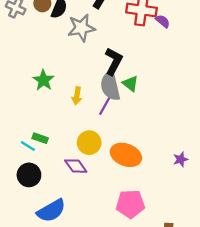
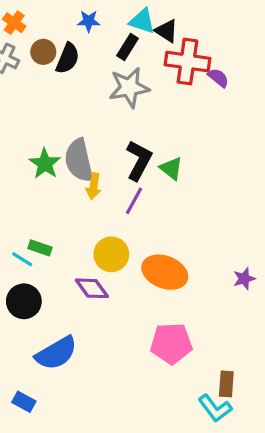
gray star: (81, 28) -> (129, 87), moved
black L-shape: (114, 61) -> (139, 160), moved
gray semicircle: (110, 86) -> (79, 160), moved

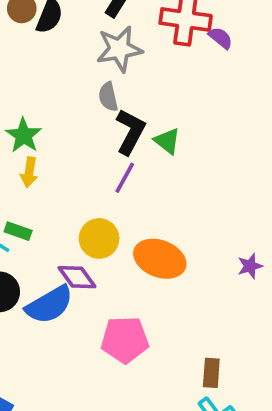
gray semicircle: (79, 160) -> (108, 97), moved, size x0.6
yellow arrow: (94, 186) -> (29, 172), moved
pink pentagon: (171, 343) -> (125, 340), moved
blue semicircle: (56, 353) -> (49, 305), moved
brown rectangle: (226, 384) -> (211, 373), moved

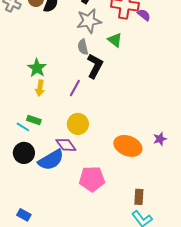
green triangle: (167, 141) -> (115, 40), moved
purple line: (125, 178) -> (75, 88), moved
orange ellipse: (160, 259) -> (128, 146), moved

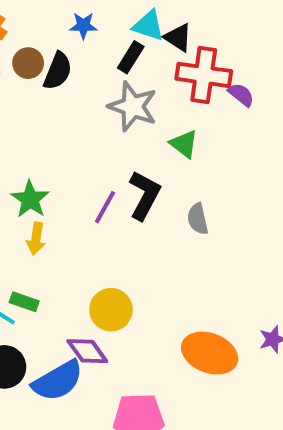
gray star: (89, 21) -> (133, 107), turned 30
gray semicircle: (83, 47) -> (198, 219), moved
purple line: (75, 88) -> (105, 207), moved

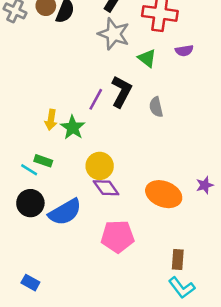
purple semicircle: (241, 95) -> (184, 51), moved, turned 132
green star: (30, 199) -> (73, 127), moved
purple diamond: (87, 351) -> (106, 188), moved

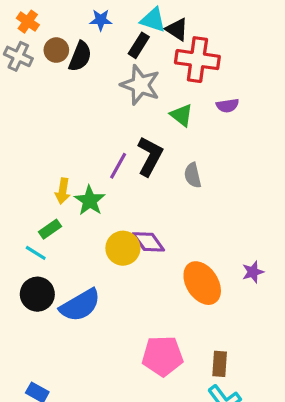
green rectangle: (43, 161) -> (50, 229), moved, turned -54
purple diamond: (106, 188) -> (148, 242), moved
orange ellipse: (164, 194) -> (202, 283), turned 36
pink pentagon: (118, 236) -> (163, 356), moved

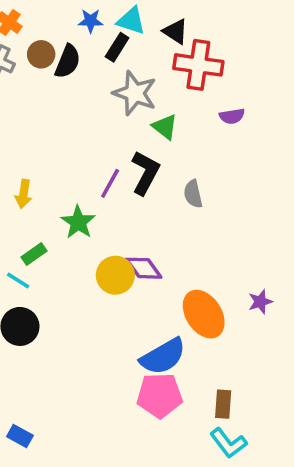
cyan triangle: (153, 20) -> (131, 21), moved
black rectangle: (139, 45) -> (117, 47), moved
green triangle: (182, 115) -> (165, 127), moved
yellow arrow: (63, 191) -> (23, 194), moved
blue semicircle: (80, 305) -> (163, 356), moved

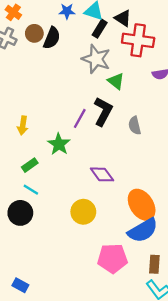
black rectangle: (117, 47) -> (100, 29), moved
yellow circle: (115, 275) -> (83, 212), moved
cyan line: (18, 280) -> (31, 190), moved
blue semicircle: (163, 356) -> (143, 230), moved

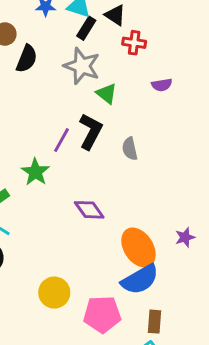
black semicircle: (52, 38) -> (27, 59), moved
red cross: (138, 40) -> (134, 43), size x0.6
yellow circle: (83, 212) -> (54, 293), moved

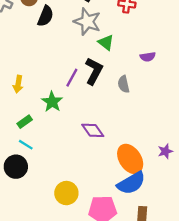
purple semicircle: (162, 85) -> (148, 57), moved

